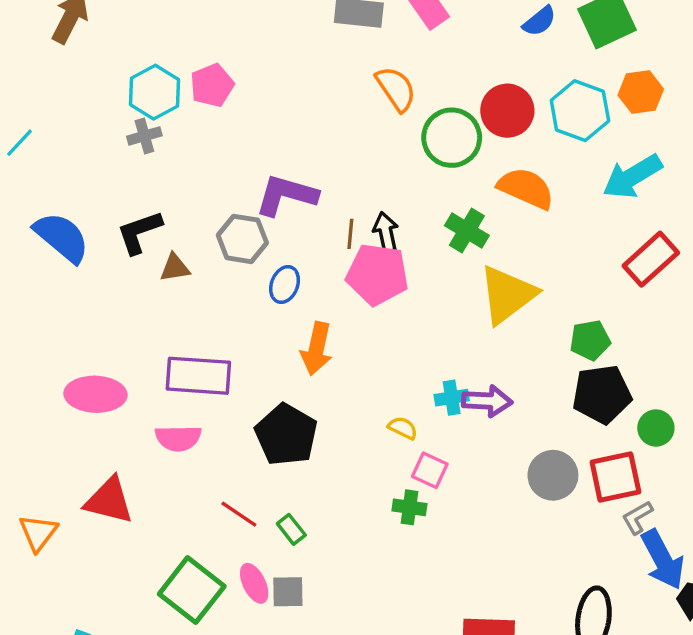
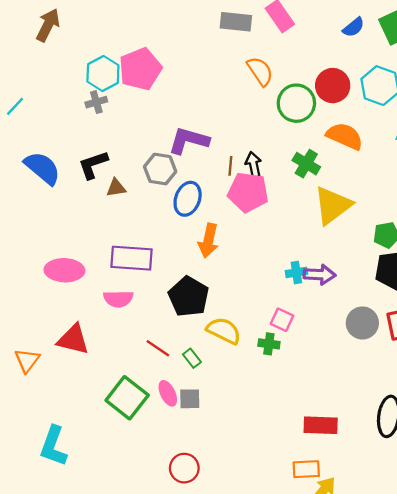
pink pentagon: (212, 85) -> (140, 69), size x1.5
blue ellipse: (285, 285) -> (188, 199), size x1.4
yellow semicircle: (403, 428) -> (224, 331), moved, size x1.8

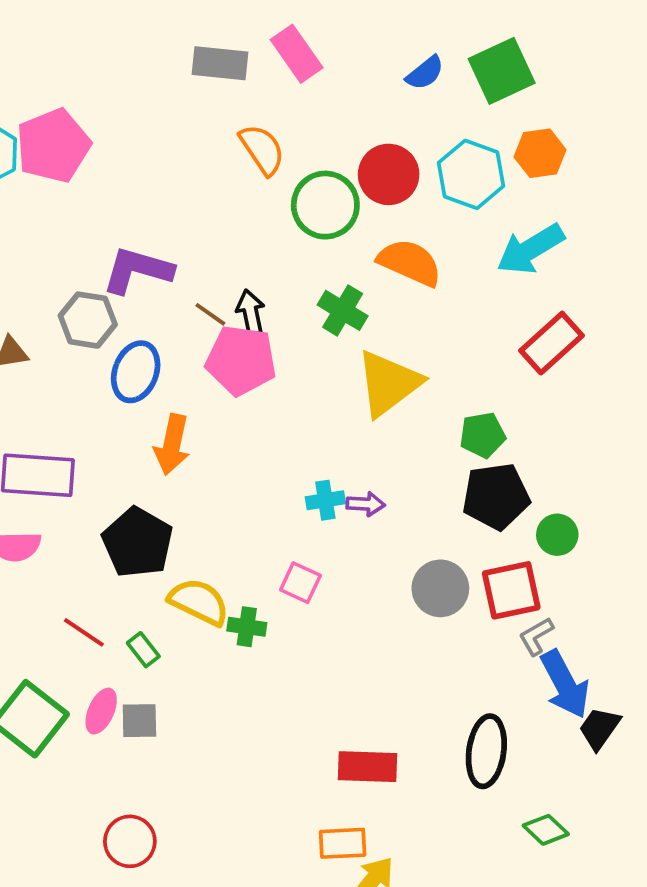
brown line: (230, 166) -> (210, 314), turned -60
purple arrow: (319, 275) -> (366, 504), size x0.7
green cross: (269, 344) -> (247, 627), moved
pink ellipse: (168, 393) -> (101, 711), turned 50

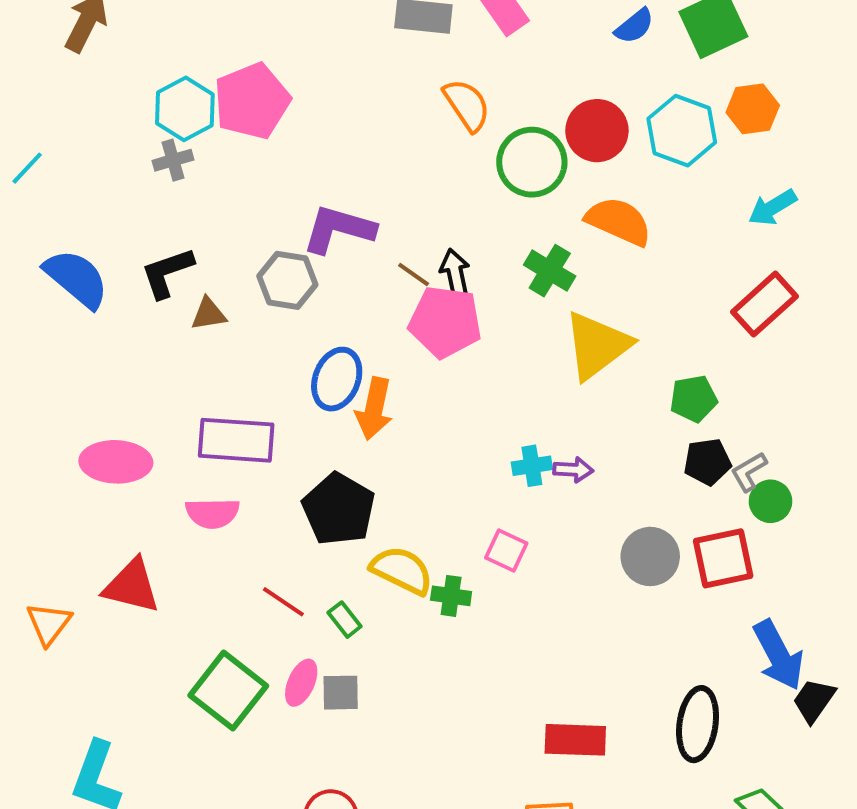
cyan arrow: (530, 249) -> (772, 207), moved, size x0.7
blue ellipse: (136, 372) -> (337, 379), moved
black pentagon: (496, 496) -> (707, 462), size x0.7
gray L-shape: (536, 636) -> (749, 472), moved

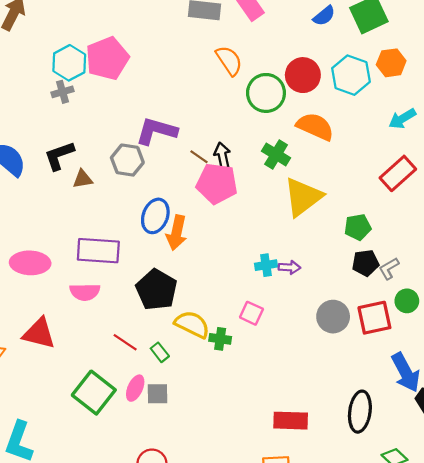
green circle: (770, 501) -> (407, 301), moved

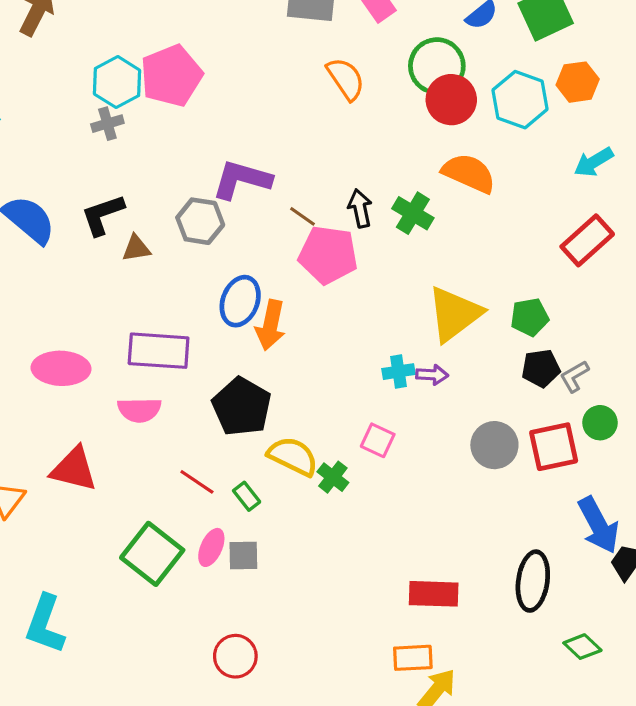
green circle: (266, 93) -> (437, 66), moved
black arrow: (222, 156) -> (360, 208), moved
yellow triangle: (303, 197) -> (454, 314), moved
green cross: (220, 339) -> (333, 477), turned 30

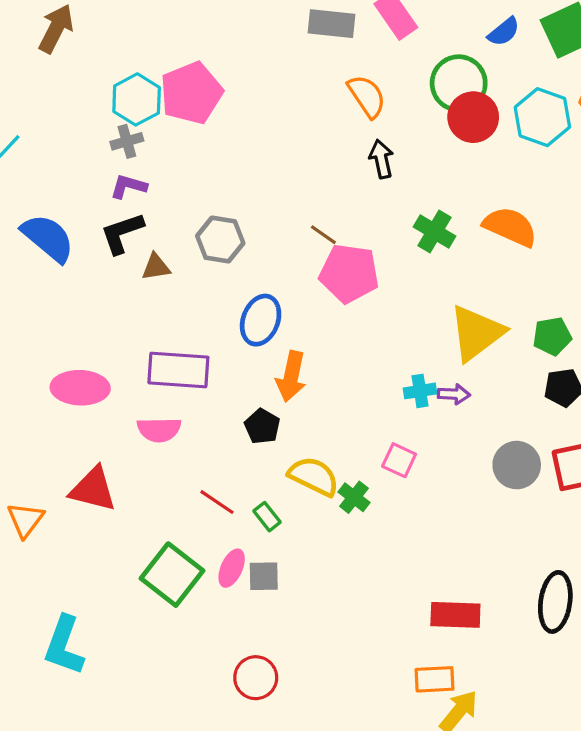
orange semicircle: (469, 173) -> (510, 227), moved
purple L-shape: (242, 180) -> (128, 186), moved, size x0.6
black arrow: (360, 208) -> (381, 159), moved
orange arrow: (271, 325) -> (291, 376), moved
black pentagon: (242, 407) -> (262, 426), size x0.6

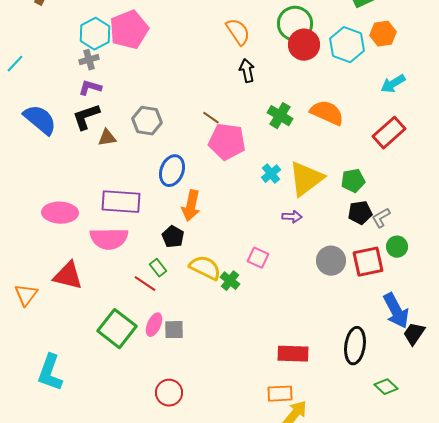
cyan cross: (420, 391) -> (271, 174), moved, turned -30
pink semicircle: (159, 430) -> (109, 239), size x1.4
green rectangle: (267, 517) -> (158, 268), moved

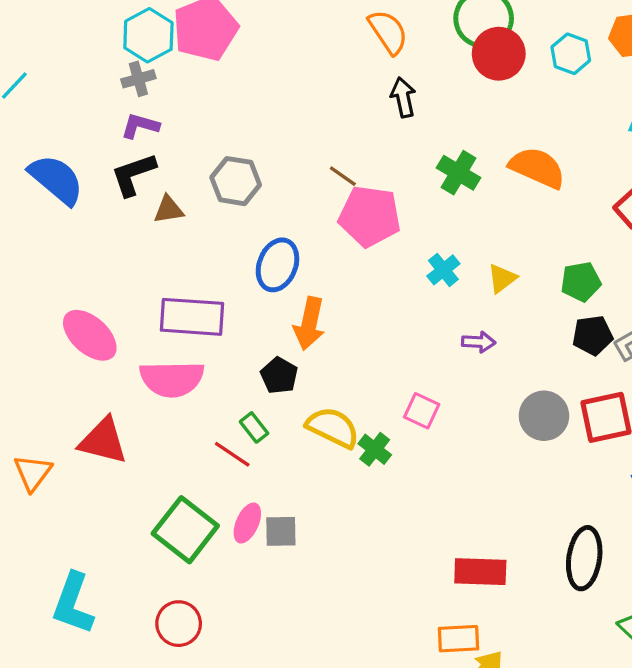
cyan hexagon: (347, 45) -> (571, 54), size x0.7
yellow triangle: (306, 179) -> (502, 278), size x0.5
pink ellipse: (60, 213) -> (90, 335), turned 40
red circle: (169, 393) -> (179, 624), moved

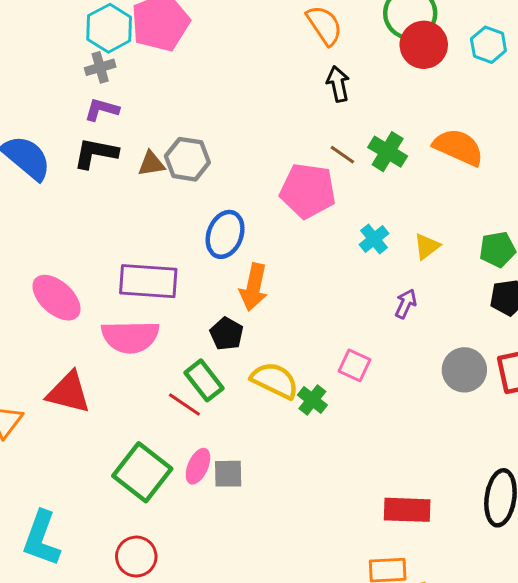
black L-shape: (133, 174) -> (96, 153), turned 30
brown line: (343, 176) -> (342, 155), moved
brown triangle: (169, 210) -> (151, 164), moved
purple arrow: (479, 342) -> (406, 304), turned -68
green rectangle: (254, 427) -> (204, 380), size x1.5

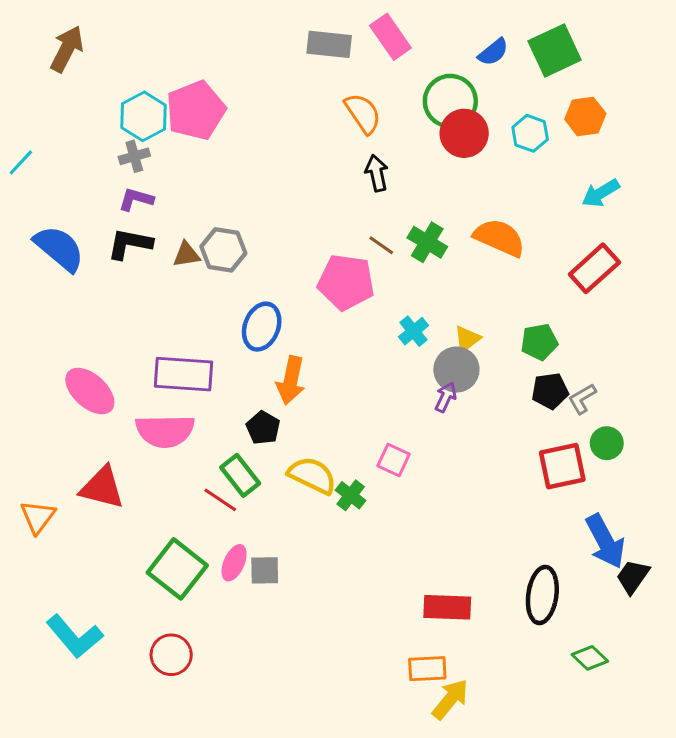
gray circle: (464, 370) -> (456, 370), moved
cyan L-shape: (41, 538) -> (75, 636), turned -60

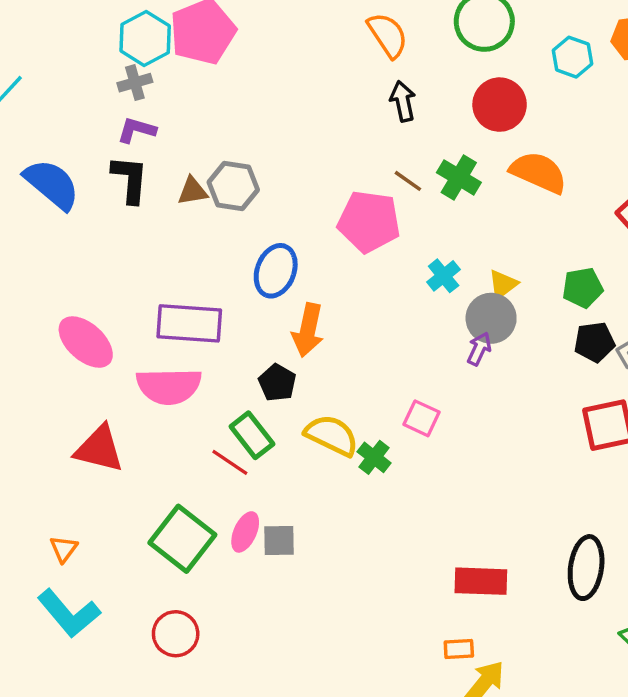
red circle: (464, 133) -> (500, 105), moved
black L-shape: (130, 244) -> (130, 179), turned 84
orange triangle: (38, 517) -> (64, 549), moved, size x0.7
orange rectangle: (427, 669) -> (459, 649), size x0.7

